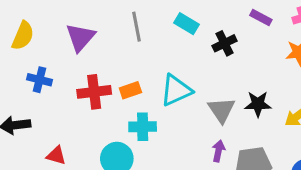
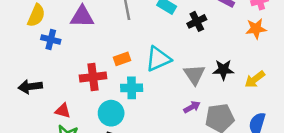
purple triangle: (80, 37) -> (82, 17), turned 50
blue cross: (39, 80) -> (51, 40), moved
red cross: (94, 92) -> (93, 77), moved
purple arrow: (218, 151) -> (192, 107), turned 49

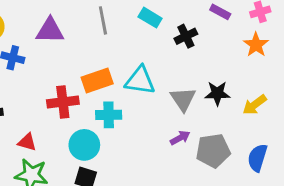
orange star: (256, 29) -> (256, 45), turned -30
orange rectangle: (122, 59) -> (97, 81), size x1.5
cyan triangle: (158, 59) -> (140, 81), turned 32

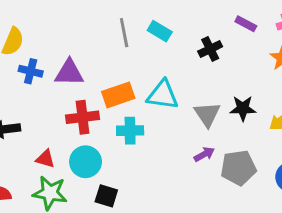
cyan rectangle: (150, 18) -> (160, 31), moved
purple triangle: (50, 30) -> (69, 73), moved
cyan circle: (84, 145) -> (86, 162), moved

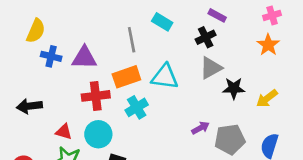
purple rectangle: (246, 24) -> (217, 15), moved
gray line: (124, 33) -> (132, 40), moved
gray triangle: (207, 114) -> (211, 68), moved, turned 35
cyan cross: (130, 131) -> (137, 107), turned -30

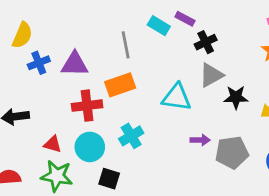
purple rectangle: (217, 15) -> (185, 19), moved
blue cross: (51, 56) -> (39, 63), turned -36
cyan triangle: (165, 77) -> (177, 97), moved
cyan cross: (137, 107) -> (131, 136), moved
purple arrow: (201, 128) -> (200, 140), turned 30

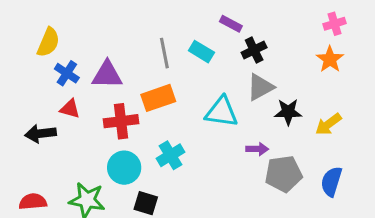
cyan rectangle: (159, 26) -> (201, 52), moved
blue cross: (39, 63) -> (67, 73), turned -35
purple arrow: (200, 140) -> (257, 149), moved
red triangle: (53, 144) -> (70, 109), moved

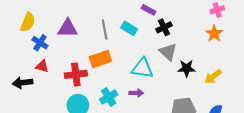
purple triangle: (107, 75) -> (68, 28), moved
gray triangle: (260, 87) -> (168, 52), turned -48
purple arrow: (257, 149) -> (136, 93), moved

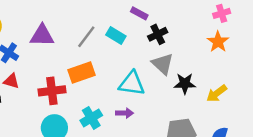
gray line: (105, 29) -> (86, 37), turned 48

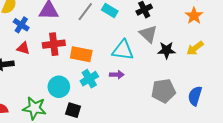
orange rectangle: (81, 72) -> (81, 54), moved, turned 30
red cross: (52, 91) -> (54, 44), moved
yellow arrow: (217, 93) -> (195, 48), moved

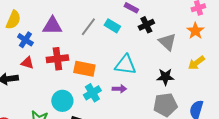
gray triangle: (148, 34) -> (167, 42), moved
black star: (167, 50) -> (165, 77), moved

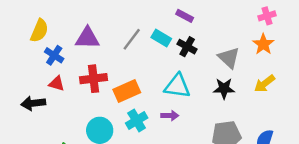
black cross: (146, 25) -> (187, 47), moved, turned -35
orange rectangle: (84, 69) -> (127, 91), turned -35
black star: (165, 77) -> (224, 88), moved

